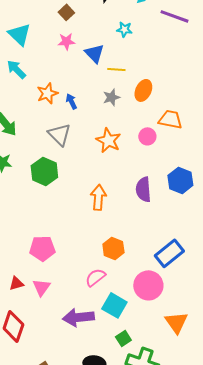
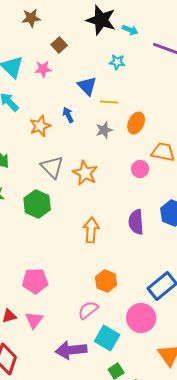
pink star: (66, 41) -> (43, 69), moved
blue arrow: (71, 101) -> (68, 115), moved
orange star: (108, 140) -> (85, 173), moved

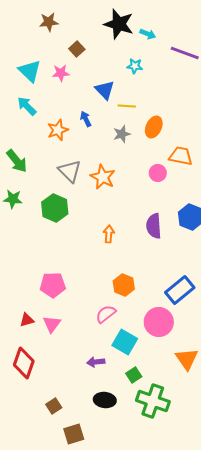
orange arrow: (91, 230) -> (109, 234), size x0.7
purple arrow: (71, 350) -> (96, 362), moved, size x0.6

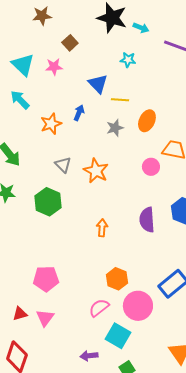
blue arrow: (86, 119) -> (79, 113), turned 49
gray triangle: (70, 171) -> (63, 165), size x0.7
pink circle: (159, 322) -> (138, 306), moved

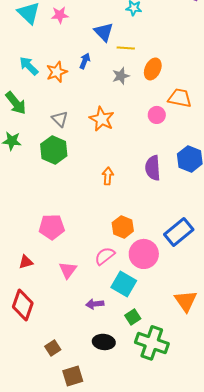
cyan arrow: (20, 100) -> (29, 66), moved
gray triangle: (63, 165) -> (60, 119), moved
pink triangle: (45, 318) -> (68, 270), moved

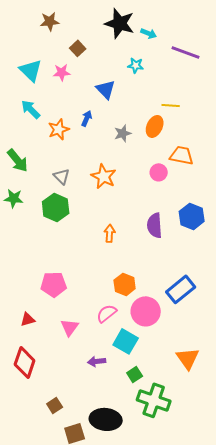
yellow line: (126, 48) -> (171, 105), moved
cyan arrow: (29, 66) -> (31, 109), moved
black ellipse: (104, 342) -> (106, 419), moved, size x1.4

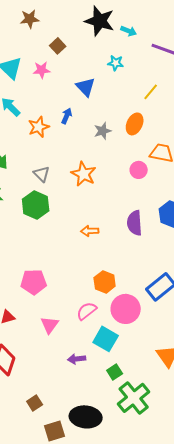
yellow line: (171, 105) -> (151, 92), moved, turned -54
orange arrow: (110, 233) -> (90, 231), turned -96
green cross: (154, 400) -> (134, 398), turned 32

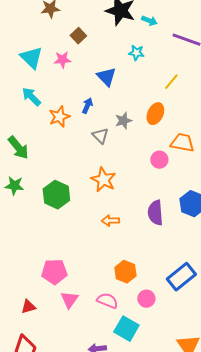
gray triangle: (42, 174) -> (100, 136), moved
orange star: (84, 174) -> (103, 180), moved
pink circle: (126, 309) -> (146, 299), size x0.6
pink semicircle: (87, 311) -> (107, 301), turned 60
pink triangle: (50, 325) -> (69, 300), moved

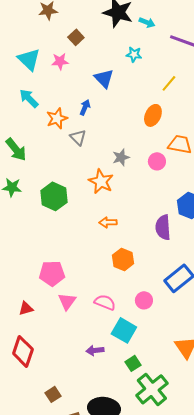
gray star: (123, 121) -> (121, 157), moved
gray triangle: (100, 136) -> (78, 137), moved
purple semicircle: (155, 213) -> (163, 227), moved
orange hexagon: (125, 272) -> (123, 259), moved

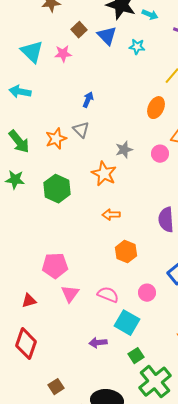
blue triangle: (104, 78) -> (107, 36), moved
cyan arrow: (29, 98) -> (20, 92), moved, turned -35
orange star: (57, 118) -> (56, 139), moved

